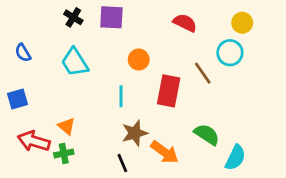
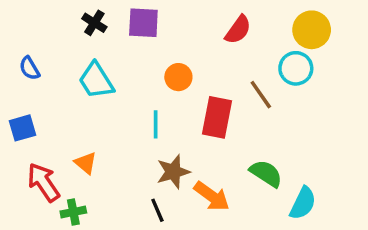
red semicircle: (185, 23) -> (238, 30), turned 100
yellow circle: (242, 23) -> (312, 30), size x1.4
red arrow: (34, 141) -> (44, 182), turned 40
green cross: (64, 153) -> (73, 212), moved

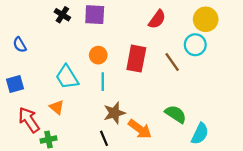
orange circle: (178, 77) -> (98, 55), moved
cyan trapezoid: (96, 81) -> (67, 77), moved
red rectangle: (217, 117) -> (136, 59), moved

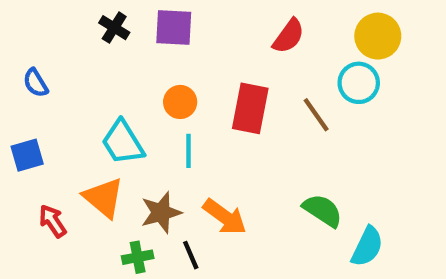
orange triangle: (57, 107) -> (104, 198), size x1.5
brown star: (114, 113) -> (161, 213), moved
red arrow: (29, 120) -> (53, 221), size x0.7
orange arrow: (140, 129) -> (225, 217), moved
green cross: (49, 139) -> (138, 257), moved

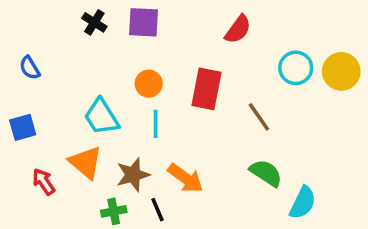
yellow circle: (378, 36) -> (341, 71), moved
brown line: (316, 115) -> (259, 117), moved

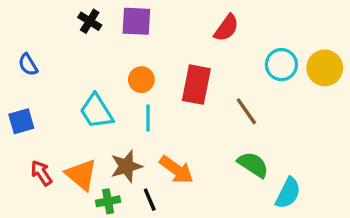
orange triangle: (86, 162) -> (81, 175), moved

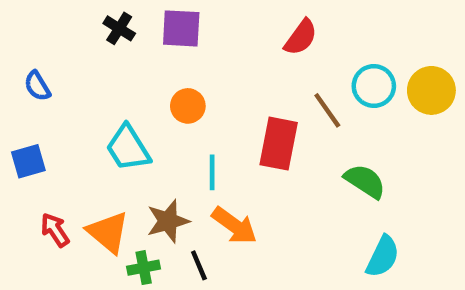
red rectangle: (196, 85) -> (279, 144), moved
brown line: (246, 111) -> (327, 110), moved
cyan line: (148, 118) -> (212, 172), moved
green semicircle: (253, 165) -> (365, 181), moved

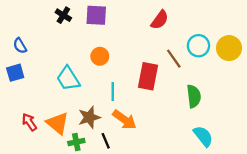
blue square: (28, 161) -> (15, 73), moved
green semicircle: (365, 181) -> (194, 96), turned 50
cyan semicircle: (383, 257) -> (203, 136), turned -65

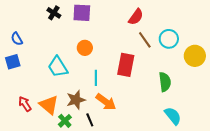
yellow circle: (229, 48) -> (195, 56), moved
brown line: (174, 59) -> (145, 40), moved
green cross: (76, 142) -> (65, 121), turned -32

